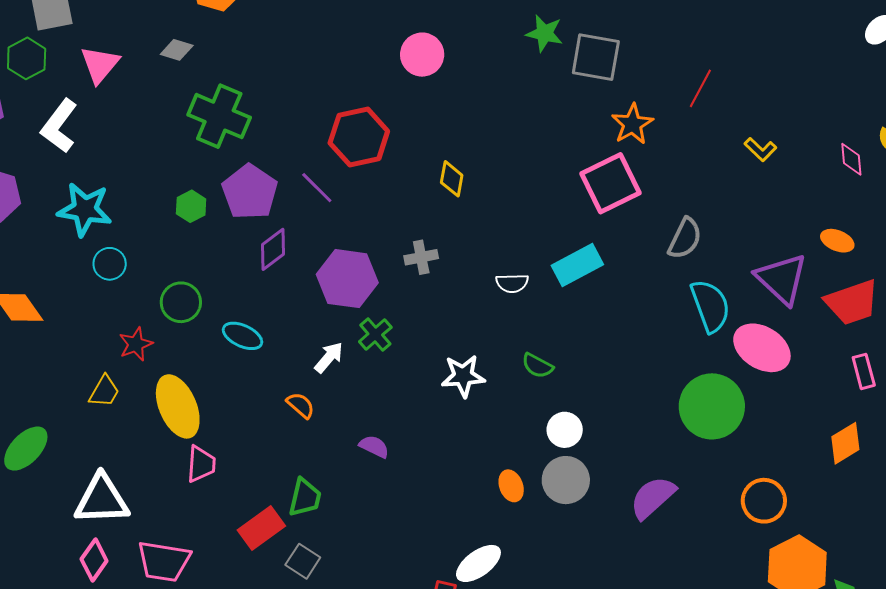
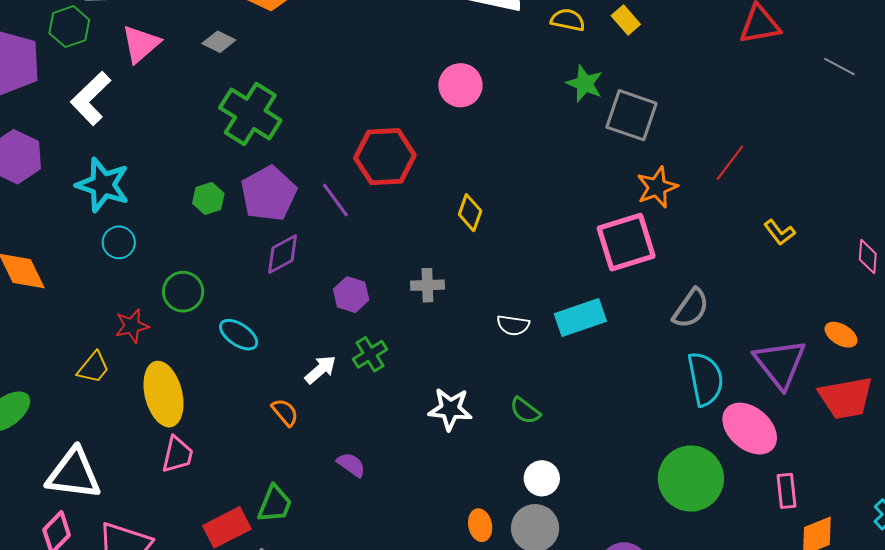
purple hexagon: (347, 279) -> (351, 295), size x0.6
pink rectangle: (864, 371) -> (787, 491), moved

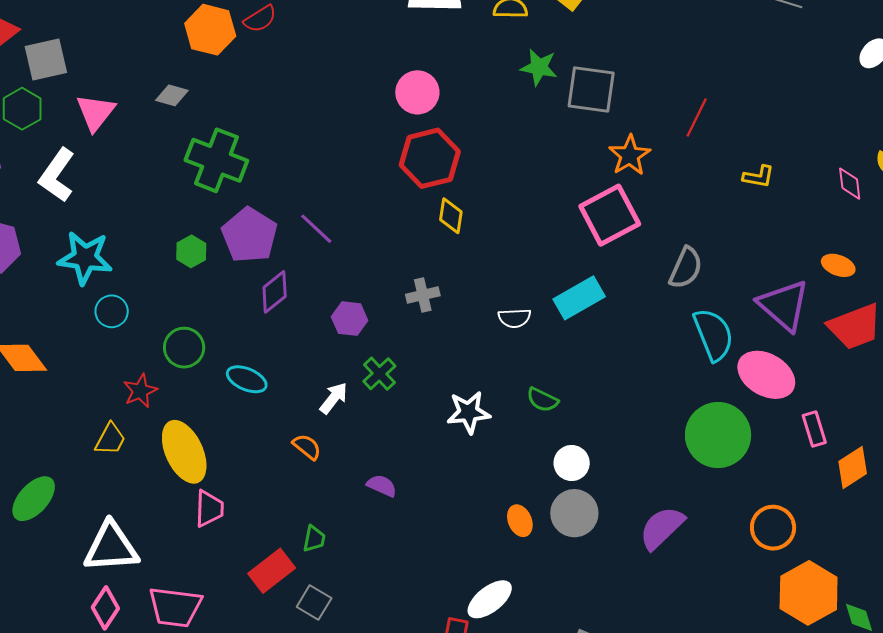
red hexagon: (385, 157) -> (430, 158), moved
yellow L-shape: (780, 232) -> (759, 177), turned -32
green trapezoid: (275, 504) -> (314, 539), size x0.7

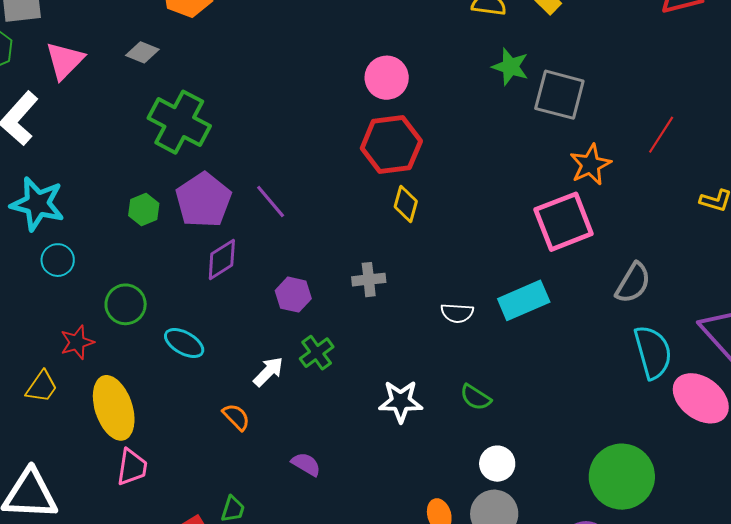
green circle: (718, 435) -> (622, 477), moved

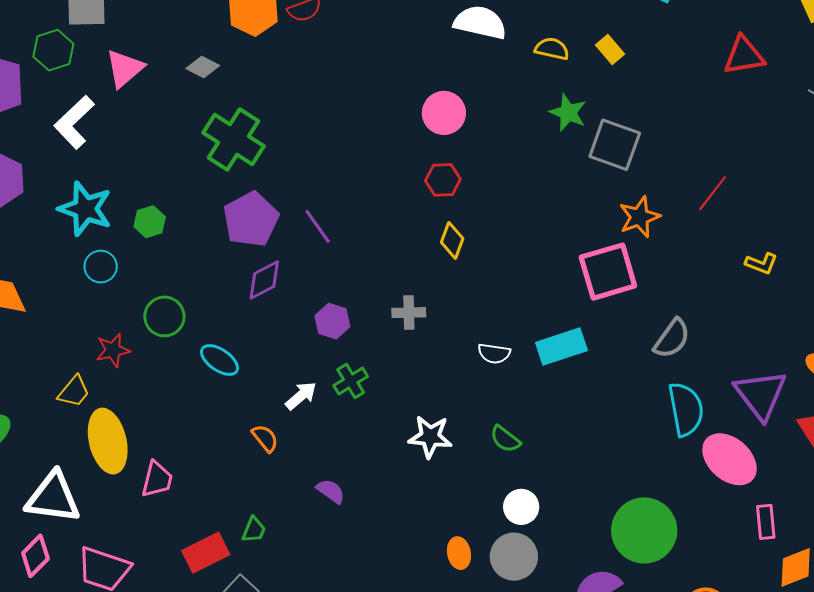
red hexagon: (391, 145) -> (443, 180), size x0.6
green hexagon: (144, 210) -> (150, 222), moved
yellow ellipse: (114, 408) -> (108, 441), moved

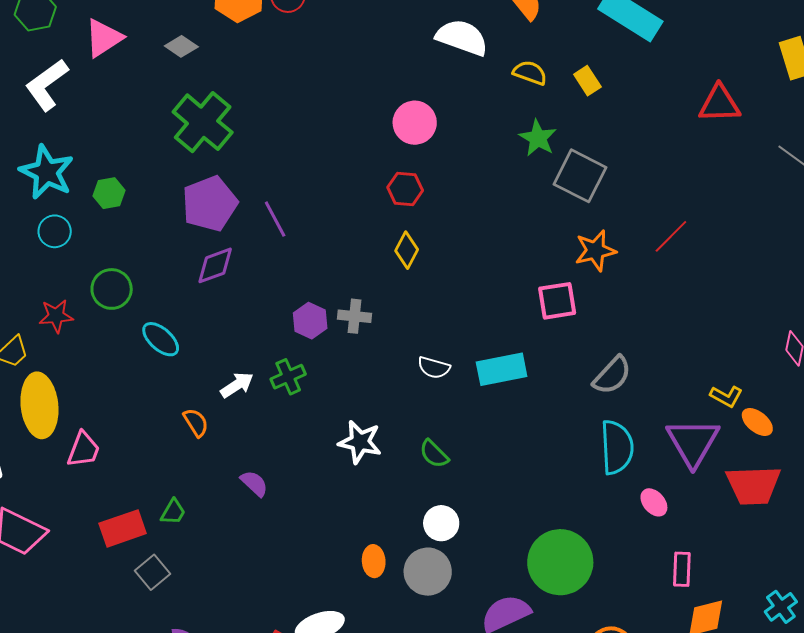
yellow L-shape: (761, 264) -> (726, 396), moved
pink square: (608, 272) -> (557, 301), size x0.7
purple hexagon: (332, 321) -> (310, 321), moved
pink ellipse: (730, 459) -> (654, 502), size x0.5

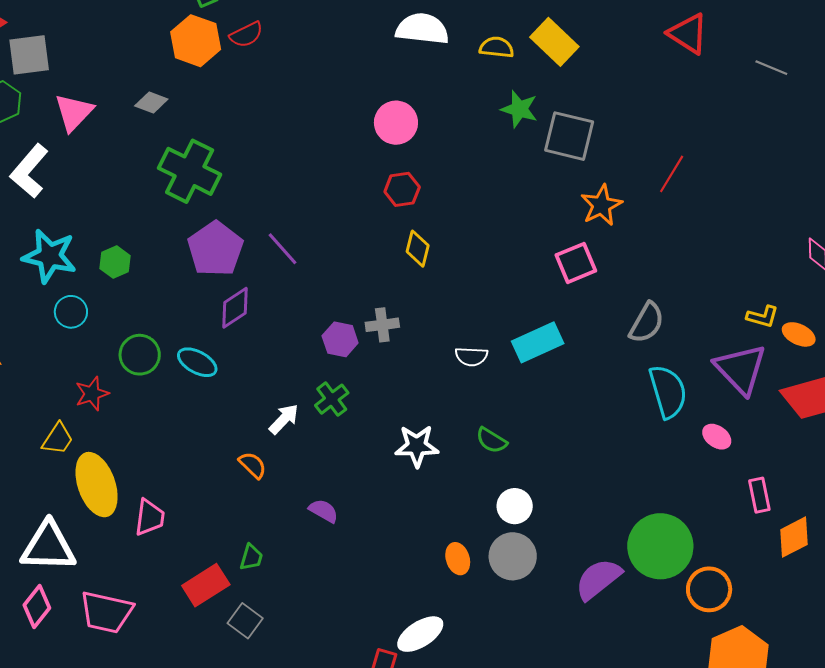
yellow rectangle: (587, 81) -> (554, 42), size x1.6
red triangle: (719, 104) -> (688, 34), turned 48
cyan ellipse: (161, 339) -> (197, 362), moved
green circle: (560, 562) -> (660, 546), moved

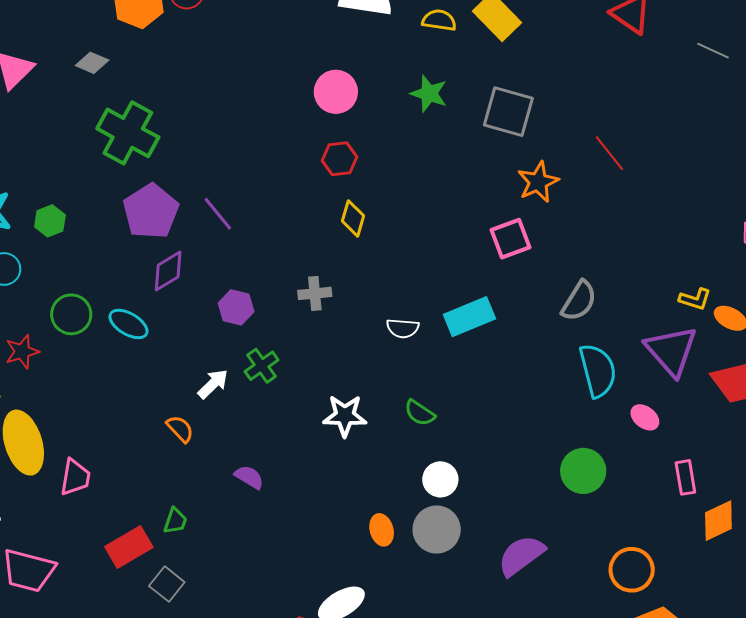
green star: (519, 109) -> (429, 94), moved
red line: (672, 174) -> (609, 153), turned -72
purple hexagon: (340, 339) -> (236, 307), moved
green circle: (660, 546) -> (583, 471), moved, size x0.7

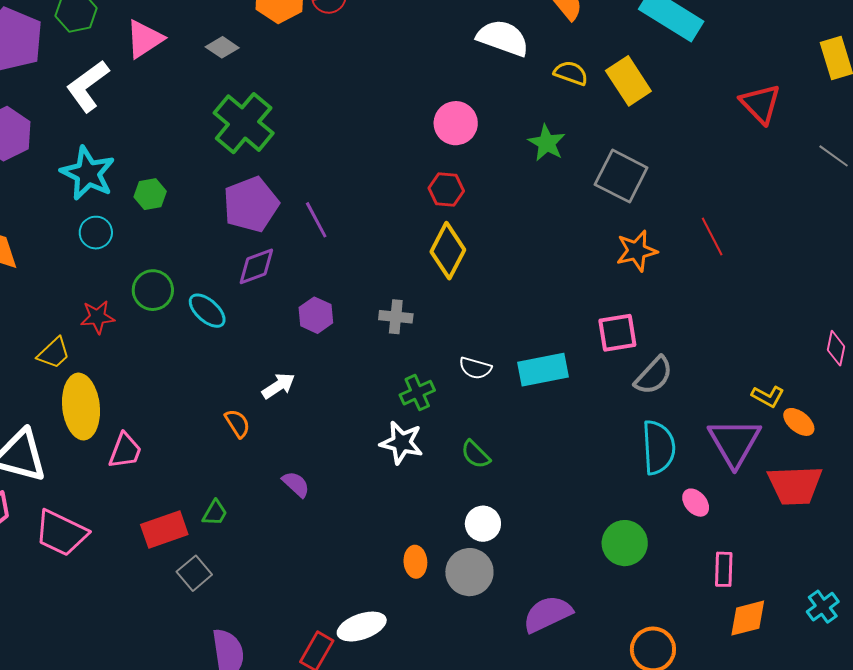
yellow diamond: (353, 218) -> (448, 251), size x1.5
pink square: (511, 239) -> (617, 333), moved
green cross: (262, 366) -> (417, 393), moved

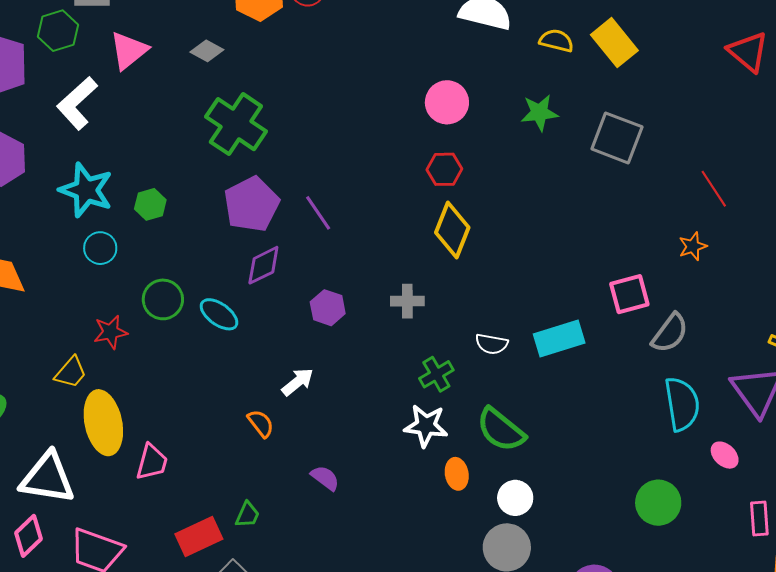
green star: (547, 143) -> (539, 113), turned -30
orange star: (637, 251) -> (693, 246), moved, size x0.7
green semicircle: (476, 454) -> (501, 430), size x1.6
orange ellipse: (415, 562) -> (457, 474), moved

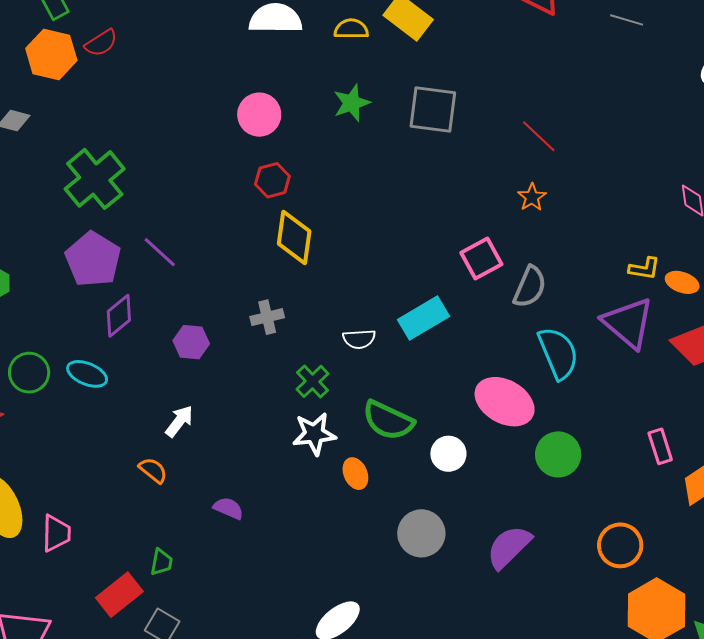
green cross: (236, 124) -> (95, 179), moved, turned 30
pink ellipse: (725, 455) -> (505, 402), moved, size x2.0
white circle: (515, 498) -> (448, 454), moved

